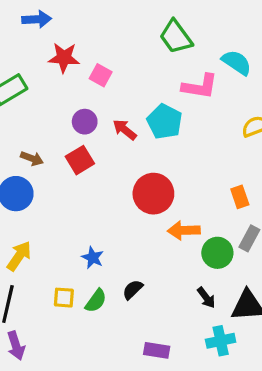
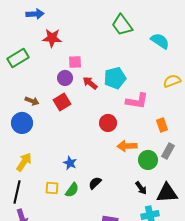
pink square: (101, 75) -> (75, 62), moved, turned -32
pink L-shape: (200, 86) -> (137, 101), moved
cyan pentagon: (165, 122) -> (115, 78), turned 30
red circle: (153, 194) -> (108, 123), size x0.7

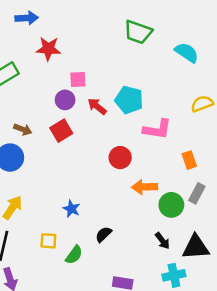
green trapezoid: (122, 25) -> (138, 32), turned -35
cyan pentagon: (115, 78) -> (129, 100), turned 30
green semicircle: (72, 190) -> (74, 255), moved

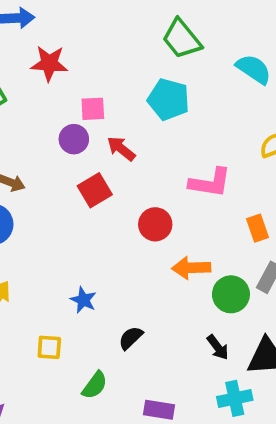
green trapezoid: (138, 32) -> (182, 39), turned 32
cyan pentagon: (129, 100) -> (168, 99), moved
red square: (61, 131) -> (95, 190), moved
green semicircle: (74, 255) -> (95, 385), moved

